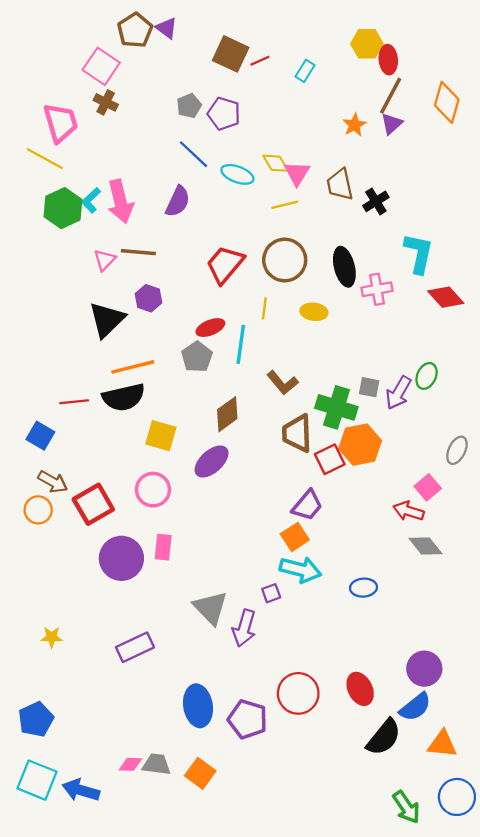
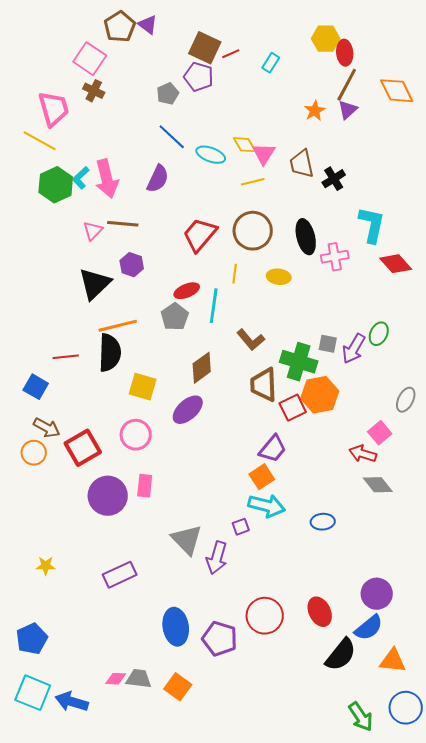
orange diamond: (447, 102) -> (397, 91), turned -42
purple pentagon: (224, 114) -> (199, 77), moved
black semicircle: (124, 397) -> (110, 353), turned -75

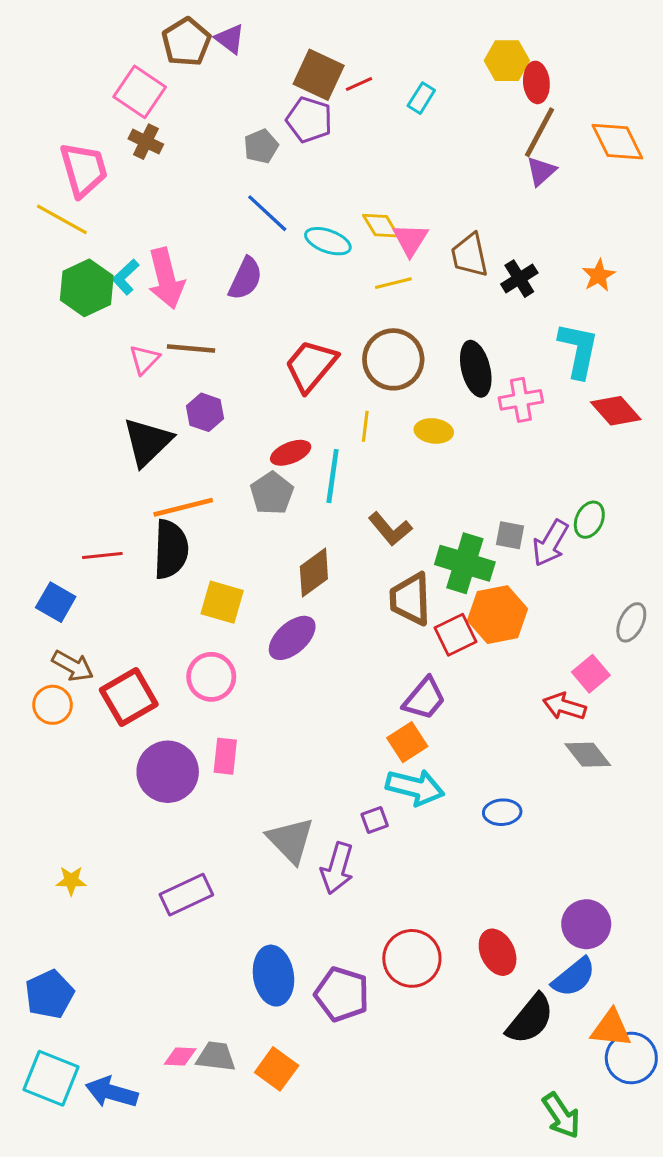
orange star: (315, 111) -> (599, 275), moved
blue circle: (406, 708) -> (631, 1058), moved

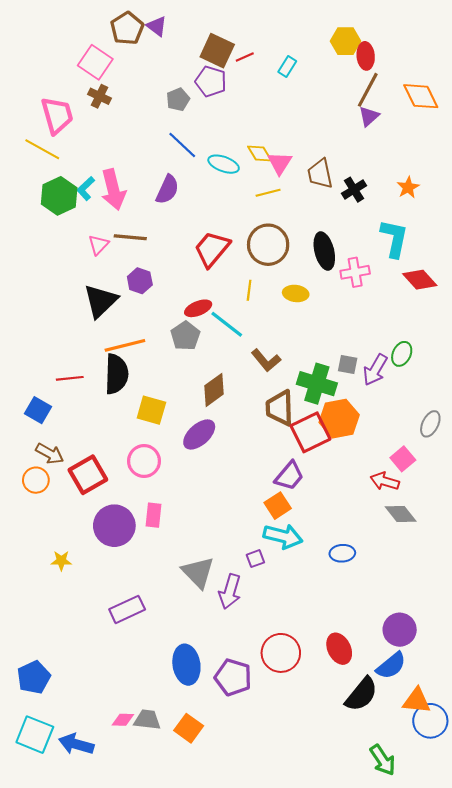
cyan line: (333, 476) -> (227, 324), turned -60
red square: (456, 635) -> (311, 432), size x1.4
yellow star: (71, 881) -> (61, 561), moved

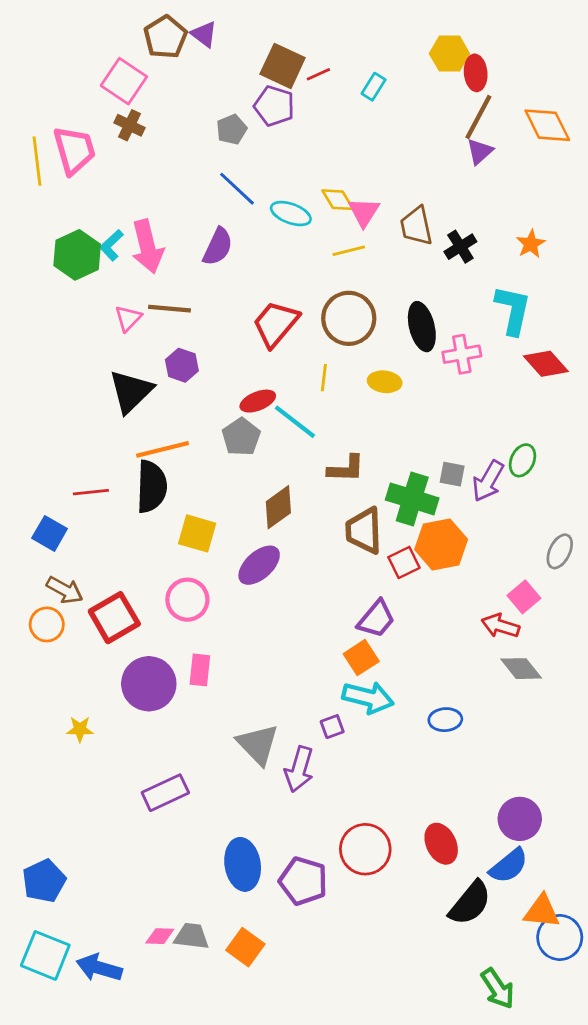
yellow line: (42, 149) -> (37, 161), moved, turned 54
brown L-shape: (266, 360) -> (346, 469), turned -48
red square: (311, 432) -> (404, 562), size x0.6

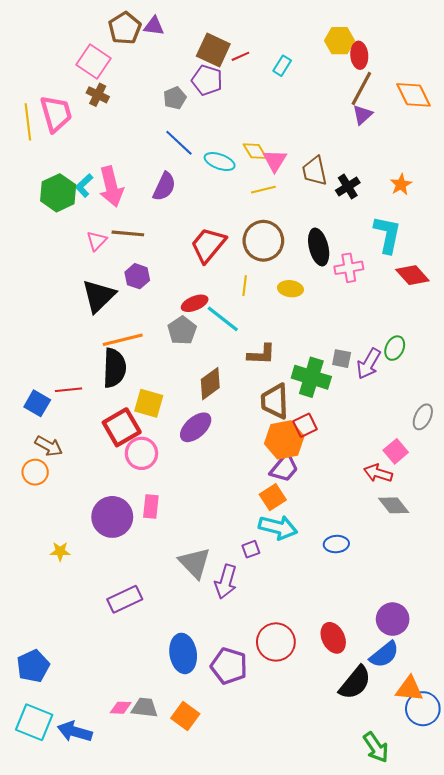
purple triangle: (204, 34) -> (154, 26), turned -30
red line: (91, 492) -> (68, 390), moved
orange hexagon: (441, 544) -> (284, 440), moved
red square: (114, 618) -> (122, 427), moved

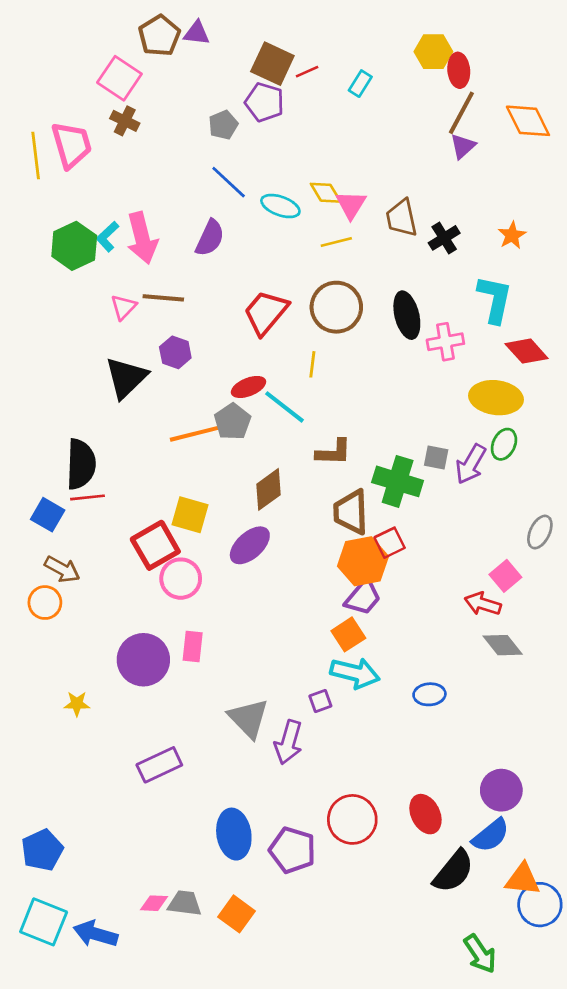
yellow ellipse: (290, 289) -> (496, 398), moved, size x1.6
orange line: (123, 340) -> (195, 434), moved
black semicircle: (114, 368) -> (81, 464), moved

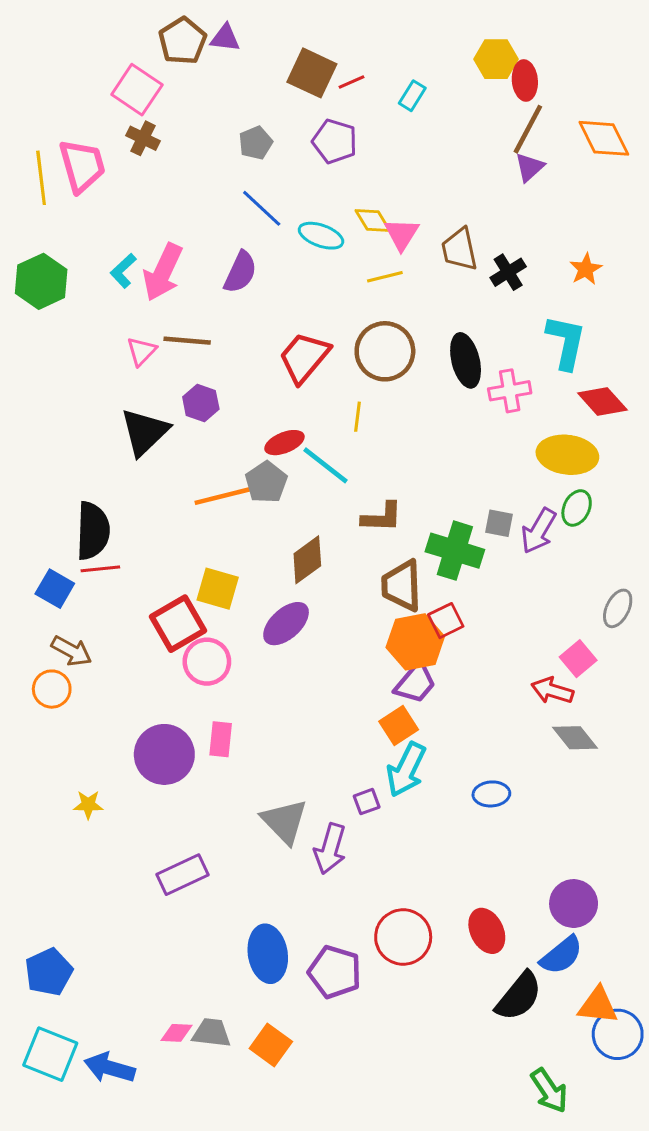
purple pentagon: (264, 102) -> (335, 141), moved
pink arrow: (142, 238) -> (163, 272), turned 39
green hexagon: (74, 246) -> (41, 281), moved
cyan arrow: (355, 673) -> (406, 770), turned 102

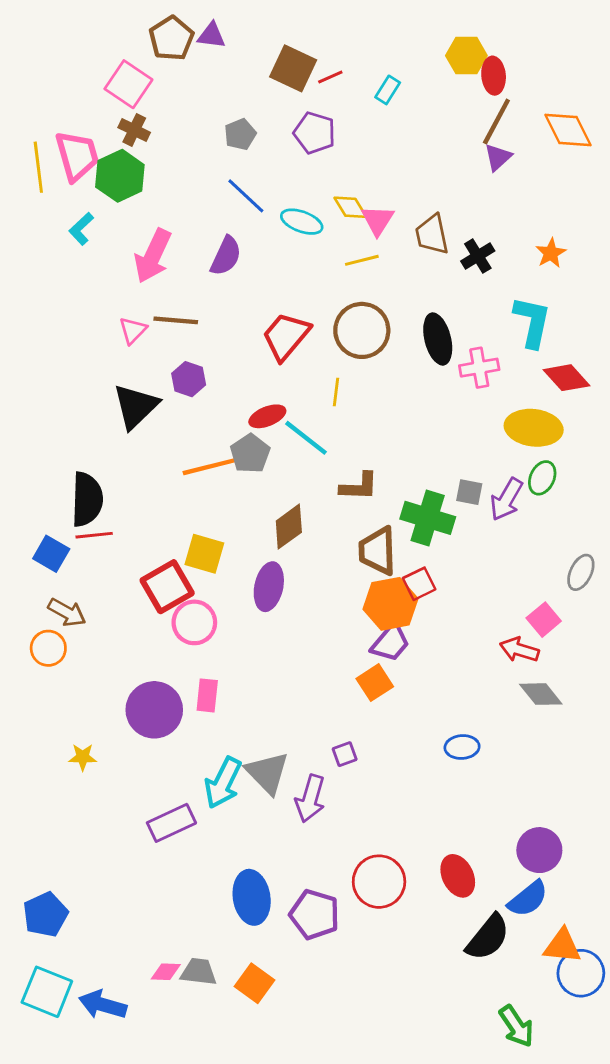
cyan L-shape: (123, 271) -> (81, 229), moved
green hexagon: (41, 281) -> (120, 176), moved
purple ellipse: (286, 624) -> (269, 587), turned -36
cyan arrow: (406, 770) -> (223, 783), moved

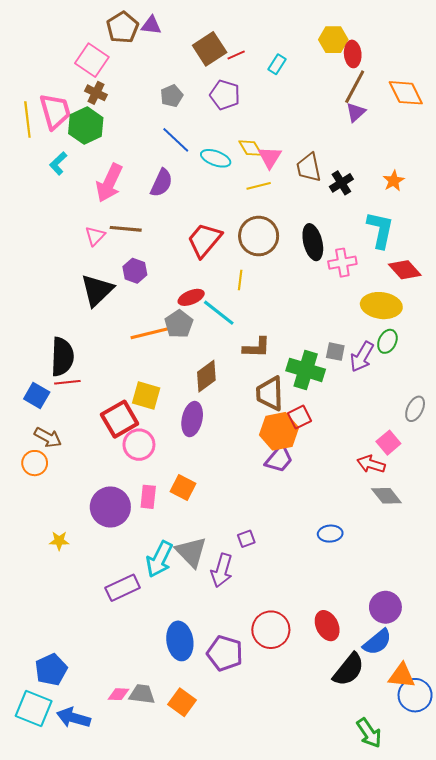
brown square: (293, 68) -> (210, 49), turned 32
orange square: (375, 683) -> (183, 488), moved, turned -30
blue pentagon: (45, 915) -> (51, 670), moved

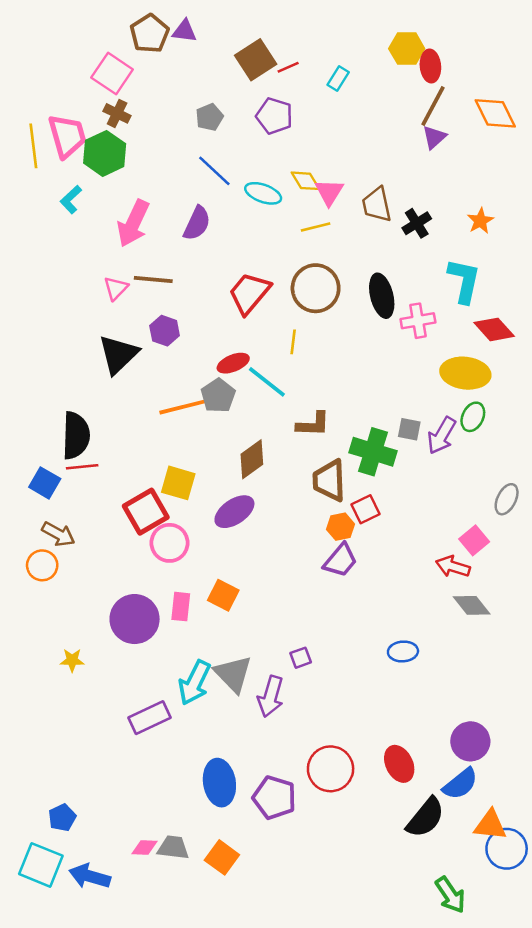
purple ellipse: (192, 419) -> (234, 512), turned 44
orange hexagon: (279, 431) -> (341, 527), size x0.6
blue pentagon: (51, 670) -> (62, 818), size x0.7

